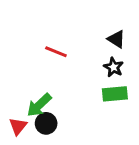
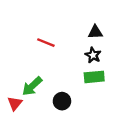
black triangle: (116, 39) -> (95, 32), turned -35
black circle: (46, 123) -> (62, 101), moved

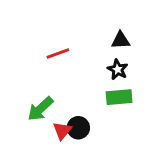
red line: (46, 43) -> (58, 53), turned -42
red triangle: (15, 103) -> (62, 131), moved

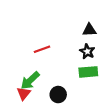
red line: (58, 53) -> (42, 49), moved
red triangle: (62, 131) -> (24, 93), moved

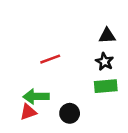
green arrow: (30, 81) -> (36, 97), turned 42
red triangle: (24, 93) -> (28, 112), turned 32

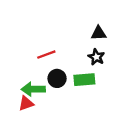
green rectangle: (106, 86) -> (84, 80), moved
black circle: (70, 113) -> (57, 78), moved

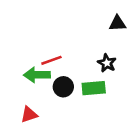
black triangle: (99, 33) -> (117, 23), moved
green arrow: (33, 89) -> (37, 75), moved

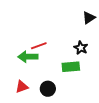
black triangle: (117, 23) -> (89, 18), turned -32
black circle: (63, 87) -> (48, 89), moved

